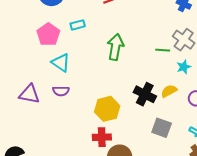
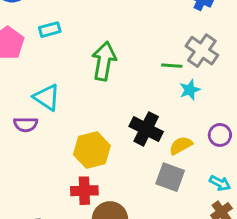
cyan triangle: (61, 63) -> (47, 97), moved
cyan star: (184, 67) -> (190, 90), moved
yellow semicircle: (169, 91) -> (181, 146), moved

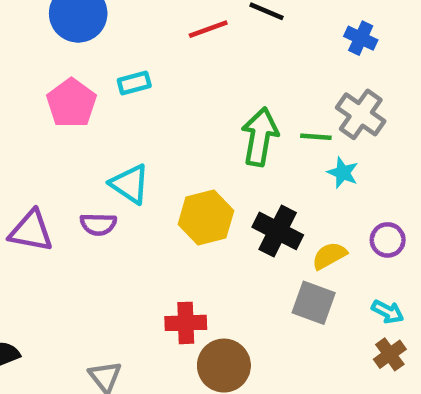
green arrow: (104, 61) -> (260, 137), moved
cyan star: (190, 90) -> (343, 173), turned -30
yellow hexagon: (92, 150) -> (206, 218), moved

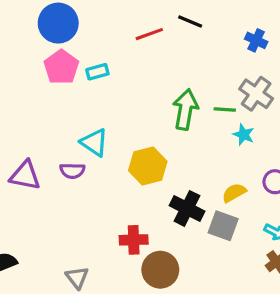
pink pentagon: (71, 103) -> (61, 67), moved
black cross: (278, 231) -> (187, 208), moved

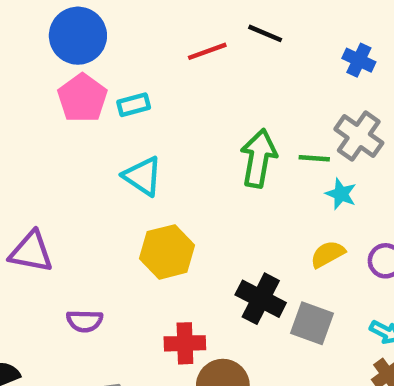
cyan triangle: (94, 142) -> (143, 176), moved
yellow hexagon: (148, 166) -> (167, 252), moved
purple semicircle: (72, 171) -> (85, 321), moved
yellow semicircle: (234, 193) -> (328, 254), moved

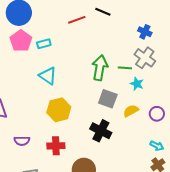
blue cross: (359, 60) -> (145, 32), moved
gray square: (312, 323) -> (108, 99), moved
red cross: (185, 343) -> (56, 146), moved

